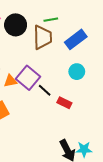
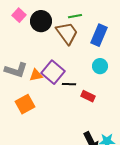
brown trapezoid: (43, 37) -> (67, 33), turned -35
blue rectangle: (76, 39) -> (99, 35), turned -30
black line: (45, 90) -> (69, 84), turned -40

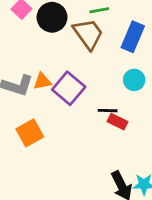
orange triangle: (36, 75) -> (42, 81), moved
black line: (69, 84) -> (108, 111), moved

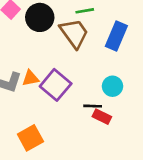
cyan circle: (134, 80) -> (112, 86), moved
orange square: (30, 133) -> (30, 138), moved

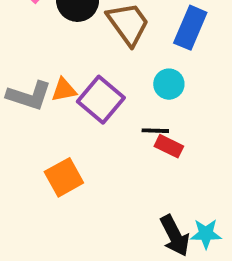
cyan circle: (112, 86) -> (169, 84), moved

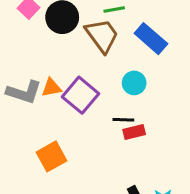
blue rectangle: (190, 28) -> (151, 39), turned -72
red rectangle: (169, 146) -> (134, 132), turned -40

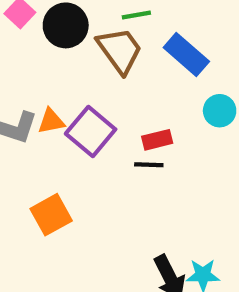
cyan circle: (134, 83) -> (220, 111), moved
red rectangle: (134, 132) -> (157, 140), moved

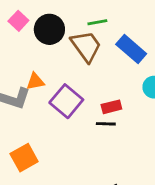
orange triangle: (51, 121) -> (35, 81), moved
orange square: (51, 215) -> (24, 158), moved

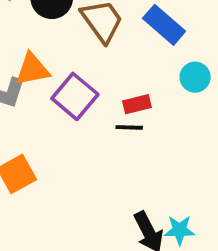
orange triangle: (35, 81) -> (32, 69), size x1.4

